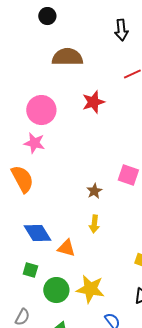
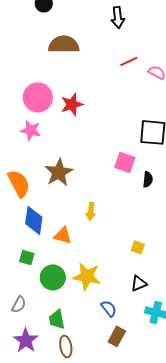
red star: (93, 102) -> (72, 104), moved
orange semicircle: (22, 179) -> (19, 183), moved
brown star: (94, 191) -> (59, 172), moved, size x1.8
blue diamond: (37, 233) -> (34, 220), turned 40

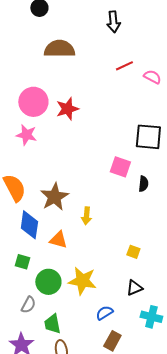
brown star: (59, 172) -> (54, 197), moved
gray semicircle: (19, 304) -> (28, 305), moved
blue semicircle: (109, 308) -> (104, 313), turned -84

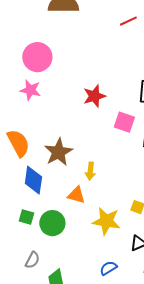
red star: (67, 109) -> (94, 96), moved
orange triangle: (58, 240) -> (76, 195), moved
yellow star: (82, 281) -> (106, 221), moved
green circle: (48, 282) -> (52, 223), moved

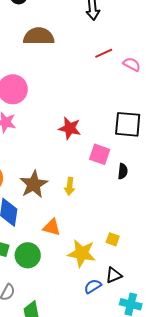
red star: (94, 96) -> (70, 128), turned 30
yellow arrow: (90, 171) -> (70, 186), moved
blue semicircle: (108, 268) -> (93, 286), moved

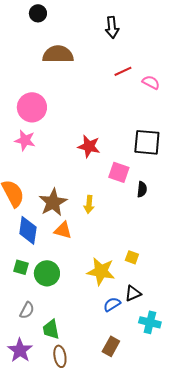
orange triangle: (52, 227) -> (63, 230), moved

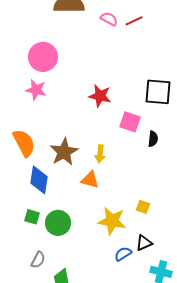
pink semicircle: (151, 82) -> (109, 19), moved
orange triangle: (63, 230) -> (90, 180), moved

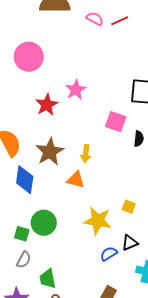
pink star: (36, 90) -> (76, 90), moved, turned 30
red star: (100, 96) -> (47, 105), moved, turned 30
green square: (32, 217) -> (22, 234), moved

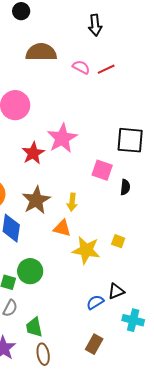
pink star: (76, 90) -> (62, 138), size x1.4
yellow square: (129, 207) -> (118, 241), moved
yellow star: (98, 221) -> (86, 250), moved

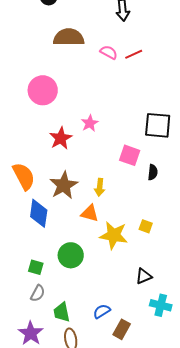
pink star: (62, 138) -> (90, 123), size x0.6
green circle: (30, 271) -> (71, 255), moved
blue semicircle: (95, 302) -> (102, 311), moved

